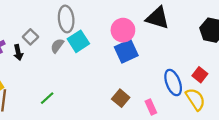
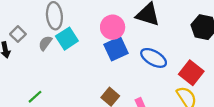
red square: (200, 75) -> (191, 73), size x1.5
blue ellipse: (173, 83) -> (154, 58), moved, turned -40

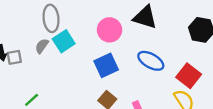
gray square: (18, 34) -> (14, 57), moved, turned 35
blue square: (116, 49) -> (106, 65), moved

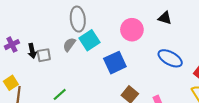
black triangle: (145, 17) -> (165, 18), size x0.6
blue square: (106, 65) -> (115, 63), moved

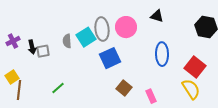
gray ellipse: (78, 19) -> (102, 29), moved
gray semicircle: (69, 45) -> (67, 41), turned -40
blue ellipse: (170, 58) -> (162, 54), turned 60

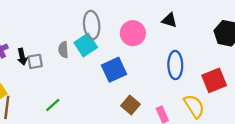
gray ellipse: (102, 29) -> (92, 25), moved
red square: (195, 67) -> (214, 80), turned 30
yellow semicircle: (191, 89) -> (194, 106), moved

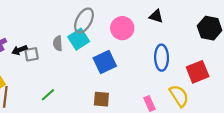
gray ellipse: (92, 25) -> (84, 20), turned 35
black arrow: (22, 57) -> (20, 50), turned 80
brown square: (131, 105) -> (101, 99), moved, turned -35

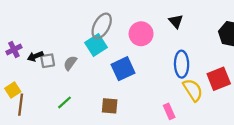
black triangle: (156, 16) -> (176, 21), turned 32
gray semicircle: (58, 43) -> (70, 63), moved, turned 40
yellow semicircle: (179, 96) -> (193, 90), moved
brown square: (101, 99) -> (110, 106), moved

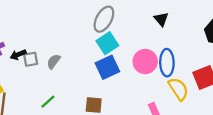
gray ellipse: (102, 26) -> (104, 19), moved
pink circle: (141, 34) -> (145, 61), moved
cyan square: (96, 45) -> (107, 43), moved

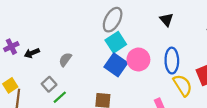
gray square: (31, 59) -> (49, 84), moved, turned -32
pink circle: (145, 61) -> (138, 59), moved
blue square: (107, 67) -> (116, 65), turned -30

